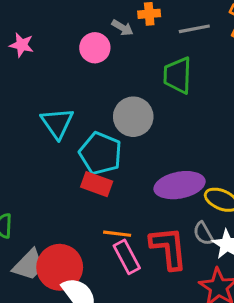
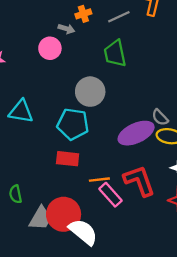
cyan triangle: (57, 123) -> (21, 111), moved, turned -32
red rectangle: (97, 184) -> (68, 159), moved
gray semicircle: (203, 233) -> (160, 117), moved

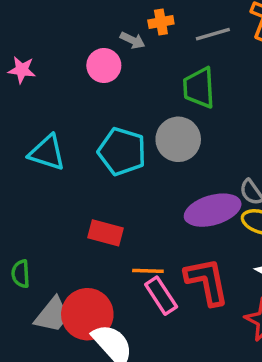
gray circle: (90, 92) -> (178, 139), moved
cyan pentagon: (73, 124) -> (122, 151), moved

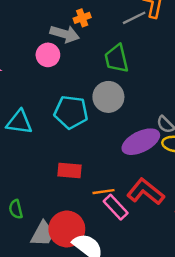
gray line: (213, 34) -> (134, 18), moved
gray arrow: (133, 40) -> (65, 34), size x1.6
red L-shape: (207, 281) -> (146, 192), turned -30

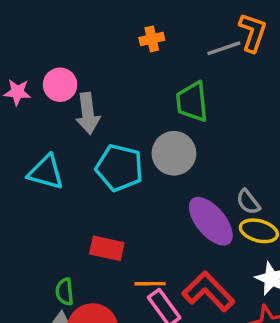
gray arrow: (65, 34) -> (88, 113), moved, turned 60
pink circle: (48, 55) -> (60, 85), moved
purple ellipse: (141, 142) -> (211, 221), turned 69
green semicircle: (16, 209) -> (65, 292), moved

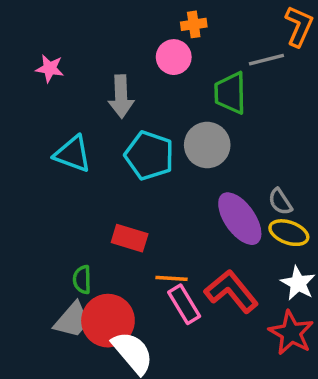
gray line: (224, 48) -> (266, 60), moved
pink circle: (60, 85) -> (174, 57), moved

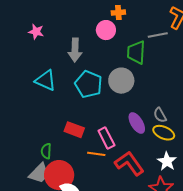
purple ellipse: (240, 219) -> (137, 123), size x0.7
pink rectangle: (184, 304) -> (106, 138), moved

